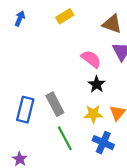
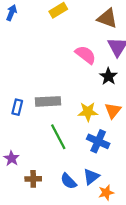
black star: (97, 84) -> (108, 76), moved
gray rectangle: (55, 104) -> (48, 101), turned -65
blue rectangle: (25, 110) -> (17, 107), size x0.6

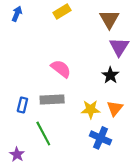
brown triangle: (107, 18) -> (109, 19), turned 40
pink semicircle: (86, 55) -> (61, 69), moved
green line: (58, 137) -> (43, 134), moved

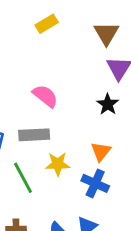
orange triangle: (115, 108) -> (101, 151), moved
yellow star: (91, 109) -> (58, 164), moved

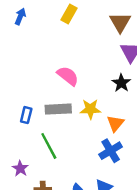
yellow rectangle: (47, 24) -> (69, 14), turned -30
yellow star: (58, 164) -> (90, 109), moved
blue cross: (95, 183) -> (111, 151), turned 35

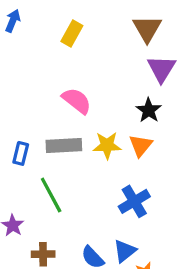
yellow rectangle: (69, 14) -> (72, 34), moved
orange triangle: (115, 123) -> (141, 145), moved

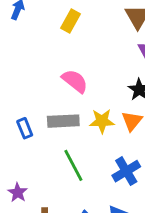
blue rectangle: (21, 153) -> (25, 128), turned -36
green line: (51, 195) -> (73, 165), moved

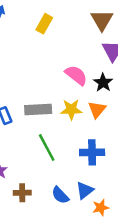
pink semicircle: (75, 81) -> (76, 75), moved
blue cross: (126, 171) -> (92, 152), turned 30

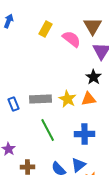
pink semicircle: (76, 75) -> (72, 39), moved
yellow star: (71, 110) -> (68, 99), turned 30
orange triangle: (97, 110) -> (89, 99), turned 42

